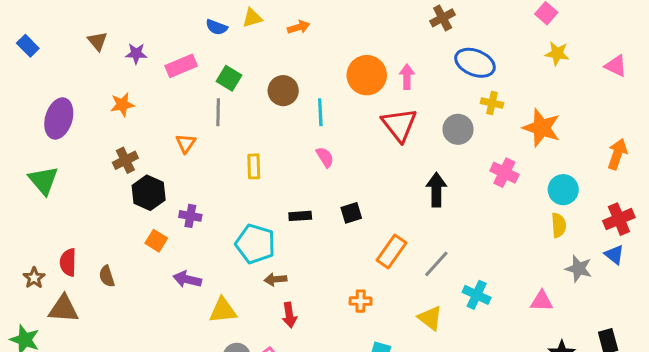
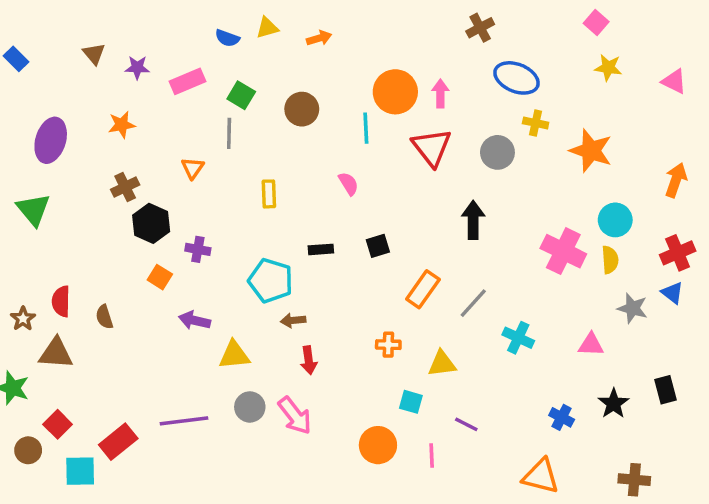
cyan line: (320, 112) -> (366, 128), moved
pink cross: (504, 173) -> (563, 251), moved, size x1.4
yellow triangle: (430, 318) -> (442, 364), moved, turned -44

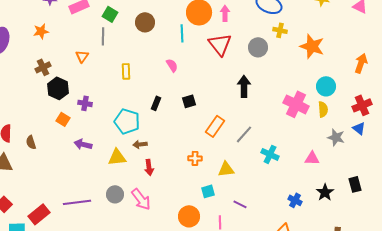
black rectangle: (321, 249) -> (156, 103), turned -64
yellow triangle: (234, 355) -> (117, 157), moved
cyan square: (411, 402) -> (208, 191), turned -32

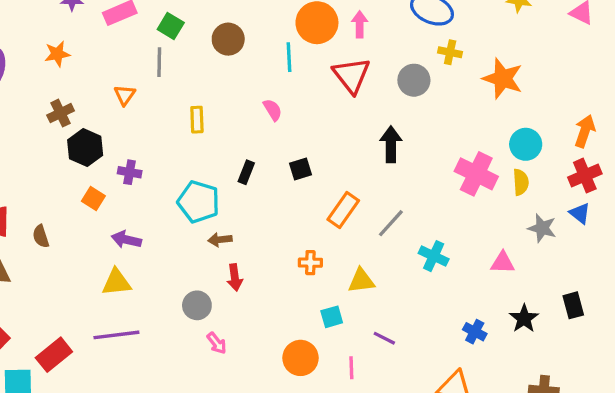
orange arrow: (361, 63) -> (585, 131), moved
yellow triangle: (117, 157) -> (116, 282), moved
gray circle: (115, 194) -> (197, 305), moved
pink arrow: (141, 199) -> (217, 343), moved, size x0.6

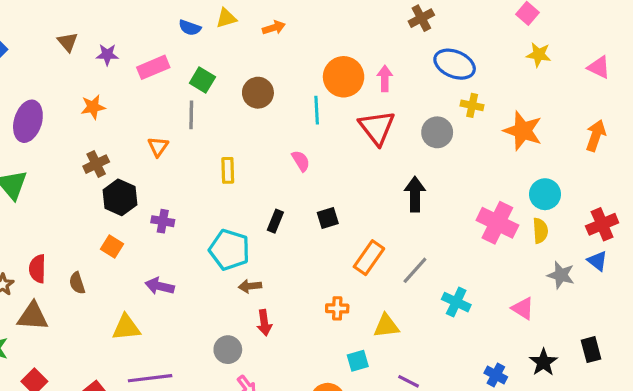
orange arrow: (585, 131) -> (596, 136), moved
orange square: (93, 199) -> (112, 247), moved
pink triangle: (503, 263) -> (523, 308), turned 30
yellow triangle: (116, 282) -> (126, 327), moved

